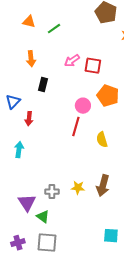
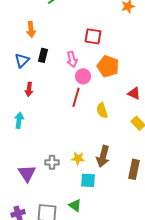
pink arrow: (72, 61) -> (72, 59), moved, turned -70
blue triangle: (13, 102) -> (22, 60), moved
green triangle: (43, 217) -> (75, 205), moved
cyan square: (111, 236) -> (88, 180), moved

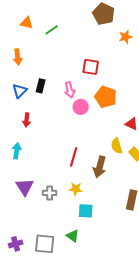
orange arrow: (31, 29) -> (18, 57), moved
red line: (76, 97) -> (74, 157), moved
yellow semicircle: (102, 110) -> (117, 146), moved
brown arrow: (103, 156) -> (100, 167), moved
purple triangle: (27, 173) -> (25, 187), moved

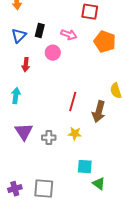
pink arrow: (70, 90) -> (69, 35), turned -56
pink circle: (81, 107) -> (53, 53), moved
cyan square: (86, 211) -> (85, 167), moved
green triangle: (73, 236) -> (99, 184), moved

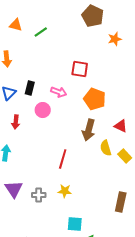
brown arrow: (99, 112) -> (89, 130), moved

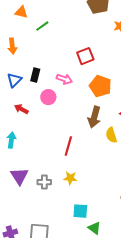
green line: (41, 32) -> (42, 26), moved
red square: (80, 69) -> (85, 56), turned -30
red arrow: (16, 122) -> (21, 109), turned 112

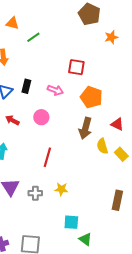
red square: (85, 56) -> (76, 67), turned 30
pink circle: (48, 97) -> (41, 117), moved
red line: (68, 146) -> (47, 157), moved

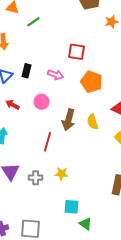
brown arrow: (85, 128) -> (69, 120), moved
yellow semicircle: (102, 146) -> (93, 122), moved

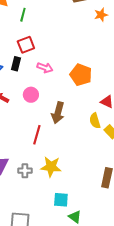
green line: (34, 22) -> (23, 15), turned -40
red square: (77, 52) -> (26, 45), moved, turned -30
yellow semicircle: (93, 122) -> (95, 121), moved
yellow star: (62, 174) -> (51, 167), size x1.5

